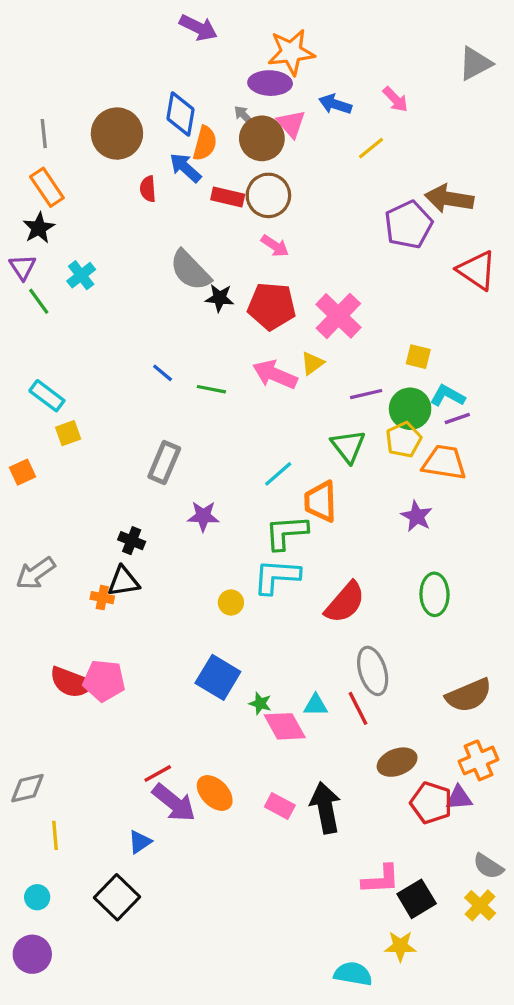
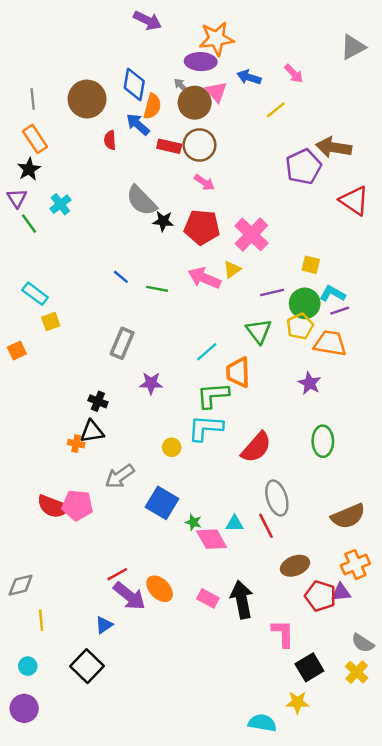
gray arrow: (36, 573) -> (120, 476), moved
pink L-shape: (381, 879) -> (283, 633), moved, turned -88

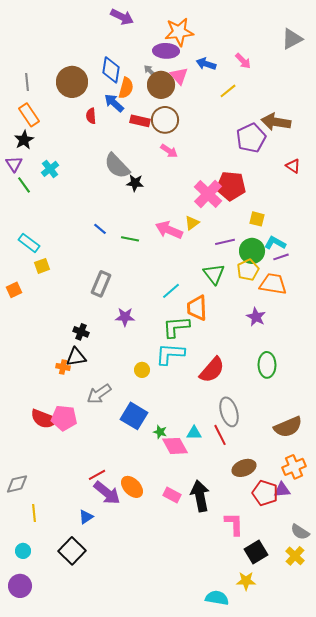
red triangle: (354, 201) -> (293, 166), size x0.6
red pentagon: (202, 227) -> (231, 186), moved

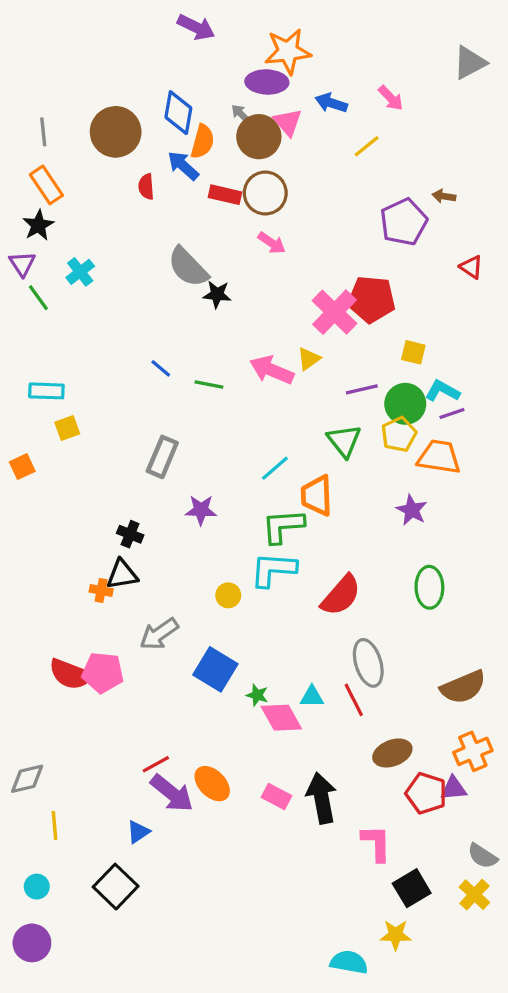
brown arrow: (276, 122) -> (444, 196), size x0.5
cyan rectangle: (29, 243) -> (46, 391), turned -35

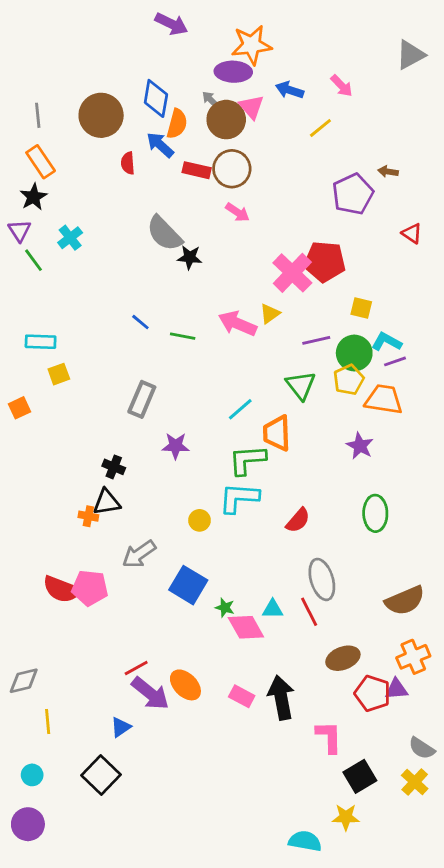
red semicircle: (341, 595) -> (298, 520), size x0.7

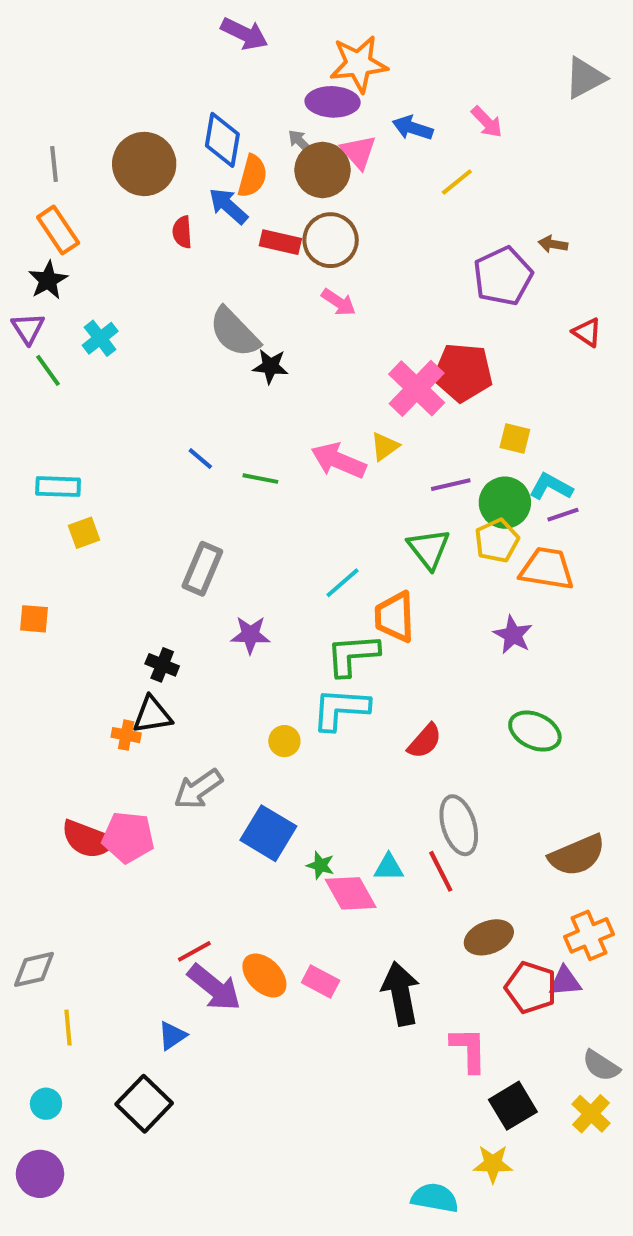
orange square: (19, 408) -> (34, 619), moved, turned 30
green ellipse: (375, 513) -> (535, 731), turned -64
pink rectangle: (242, 696) -> (321, 981), moved

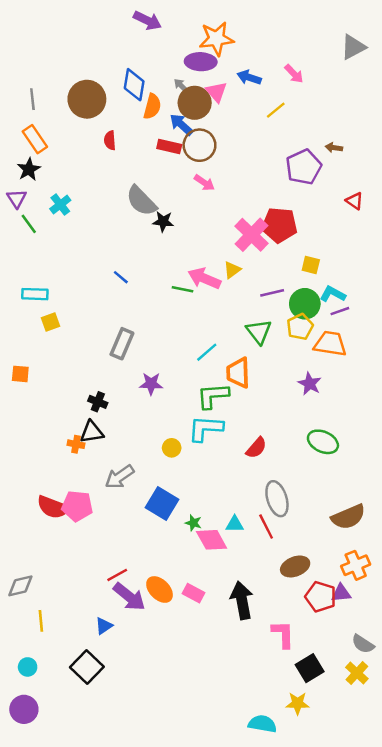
blue arrow: (228, 206) -> (181, 125), moved
green line: (260, 479) -> (183, 289), moved

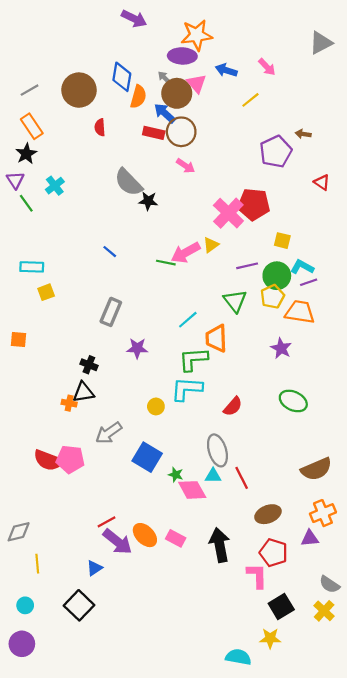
gray line: (32, 99) -> (30, 90), turned 66
pink arrow: (204, 278) -> (186, 253), turned -52
gray ellipse: (277, 499) -> (217, 450), moved
red pentagon: (321, 597) -> (273, 553), moved

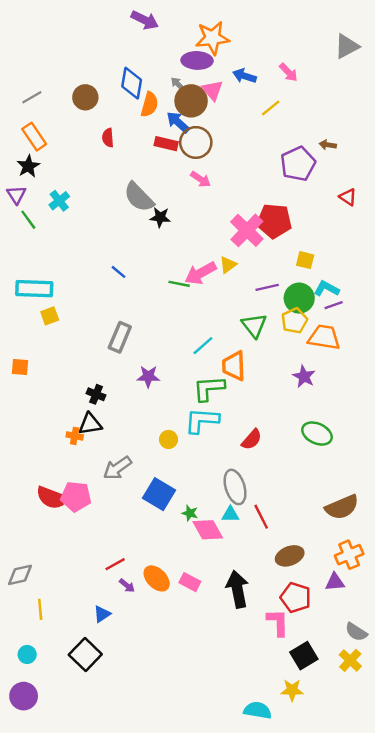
brown circle: (79, 90) -> (85, 97), size x0.7
cyan rectangle: (32, 267) -> (34, 289), size x1.4
purple arrow: (117, 542) -> (127, 586), size x0.5

